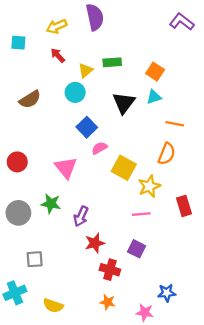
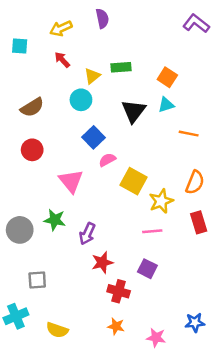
purple semicircle: (95, 17) -> (102, 18), size x0.7
orange semicircle: (167, 154) -> (195, 182), moved
red circle: (17, 162) -> (32, 150), moved
blue star: (167, 293) -> (195, 323), moved

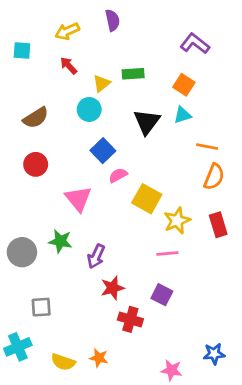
purple L-shape: (196, 23) -> (195, 44), moved
orange semicircle: (195, 182) -> (214, 177), moved
red rectangle: (199, 222) -> (218, 225), moved
orange star: (116, 326) -> (99, 358), moved

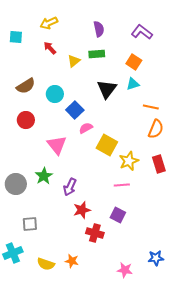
purple semicircle: (113, 20) -> (99, 29), moved
cyan circle: (89, 109) -> (55, 94), moved
green star: (60, 241) -> (44, 176), turned 30

